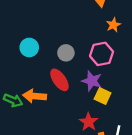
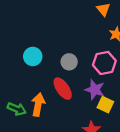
orange arrow: (35, 96) -> (38, 105), turned 95

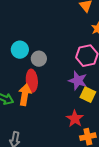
gray circle: (69, 62) -> (39, 59), moved
red ellipse: (63, 89) -> (32, 81), moved, turned 30

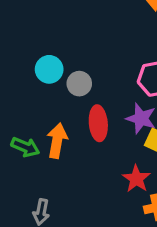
red ellipse: (32, 81) -> (98, 123), moved

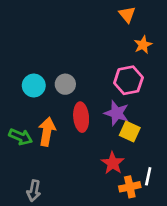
cyan circle: (49, 69) -> (34, 86), moved

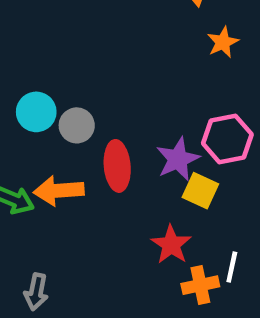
pink hexagon: (128, 80) -> (227, 139), moved
gray circle: (65, 84) -> (77, 125), moved
purple star: (117, 113) -> (178, 159), turned 30
orange arrow: (47, 132) -> (59, 191), turned -104

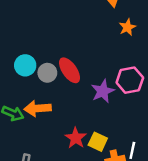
red ellipse: (117, 166) -> (70, 70), moved, turned -30
yellow square: (200, 191) -> (98, 142), moved
red star: (171, 245) -> (76, 138), moved

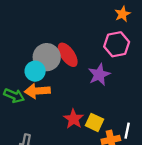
cyan circle: (25, 65) -> (35, 71), moved
gray circle: (47, 73) -> (47, 57), size x1.5
pink hexagon: (130, 80) -> (117, 44), moved

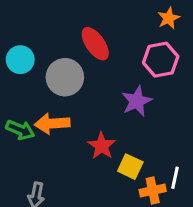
red ellipse: (68, 55) -> (95, 44), moved
cyan circle: (35, 71) -> (20, 60), moved
red star: (74, 119) -> (102, 146), moved

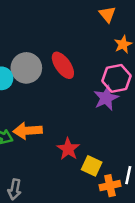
gray circle: (65, 77) -> (26, 68), moved
purple star: (137, 101) -> (106, 98), moved

